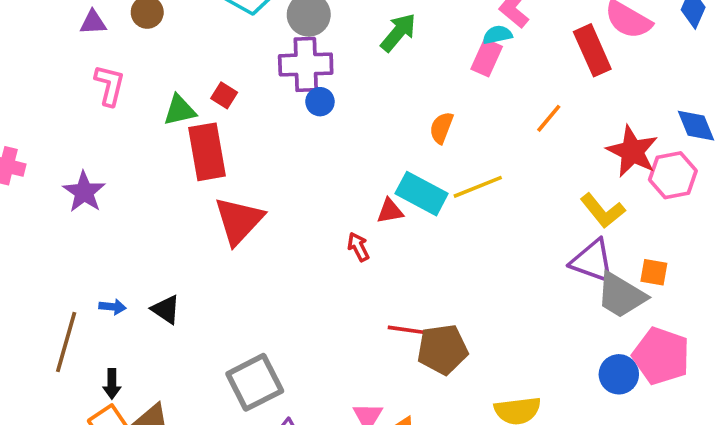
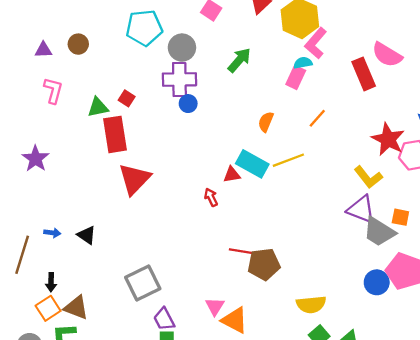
orange line: (549, 118) -> (317, 118), moved

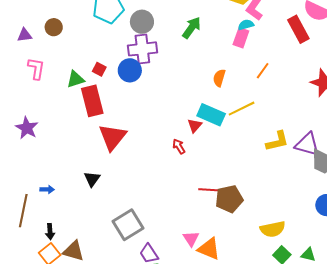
blue circle: (188, 104) -> (130, 70), moved, size x1.5
red triangle: (232, 175) -> (195, 125), turned -35
yellow L-shape: (368, 177) -> (277, 141), moved, turned -60
black triangle: (87, 235) -> (92, 179), moved, turned 36

